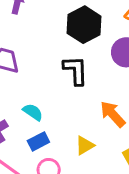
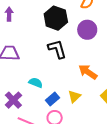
blue rectangle: (38, 141) -> (53, 99), moved

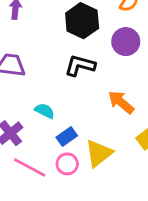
black L-shape: (57, 49) -> (80, 65), turned -65
yellow triangle: (74, 97) -> (99, 153), moved, size x1.5

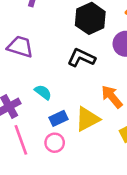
yellow triangle: (99, 153) -> (87, 119), moved
pink line: (30, 167) -> (21, 140), turned 32

